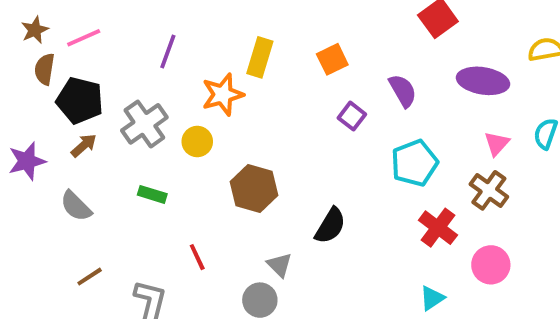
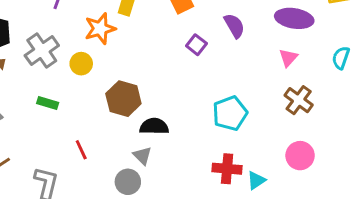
pink triangle: (497, 143) -> (288, 58), moved
cyan pentagon: (414, 163) -> (230, 113), moved
black semicircle: (330, 226) -> (154, 126), moved, turned -120
red cross: (438, 228) -> (227, 169), moved, turned -32

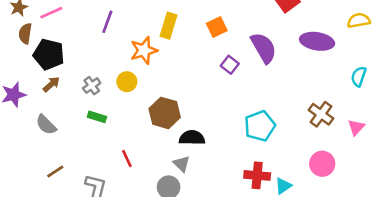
purple semicircle: (234, 26) -> (264, 48), size x1.4
gray cross: (42, 51) -> (92, 86), moved, size x0.6
pink triangle: (288, 58) -> (356, 127), moved

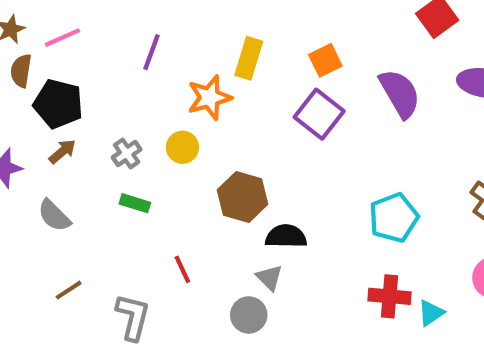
purple square: (230, 65) -> (319, 114), moved, size x1.6

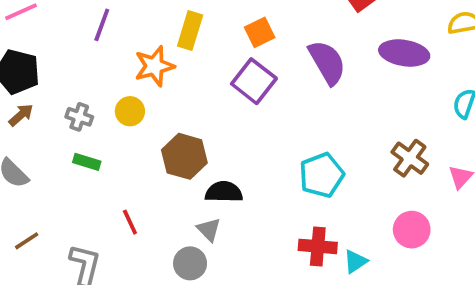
gray cross: (127, 153) -> (79, 117), turned -36

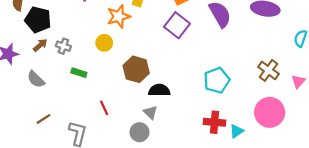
gray cross: (79, 117) -> (63, 46), moved
pink circle: (412, 230) -> (270, 112), size x1.4

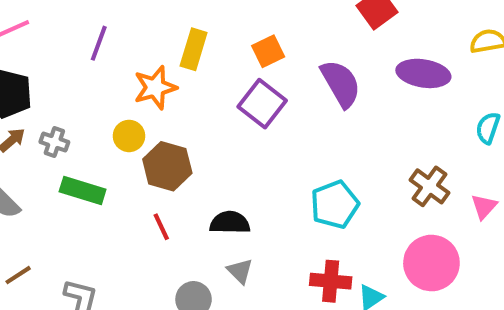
brown hexagon: (136, 69) -> (167, 166), moved
green rectangle: (79, 73) -> (83, 190), size x1.5
red line: (104, 108) -> (161, 227), moved
gray triangle: (151, 112) -> (240, 271), moved

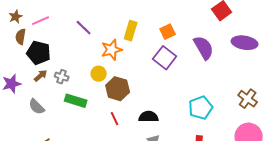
purple line: (99, 43) -> (84, 28), turned -66

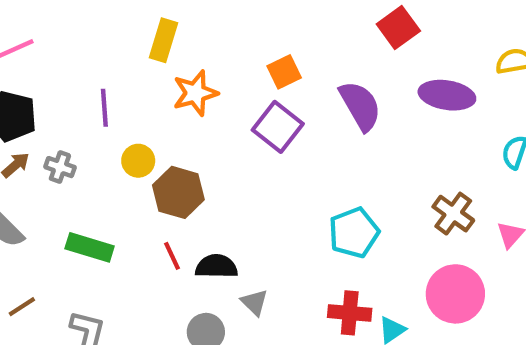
purple line: (84, 28) -> (104, 108), moved, turned 42
yellow rectangle: (131, 31) -> (164, 40), moved
orange star: (112, 50) -> (195, 93), moved
green rectangle: (76, 101) -> (90, 247), moved
black semicircle: (149, 117) -> (216, 266), moved

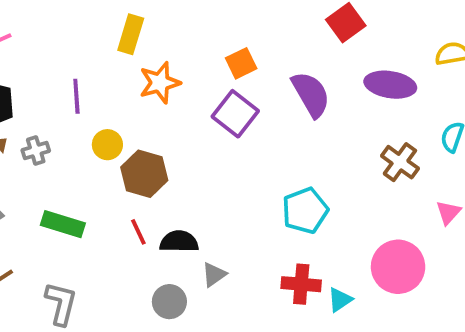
gray cross: (60, 167) -> (36, 151), turned -36
brown cross: (453, 214) -> (400, 162), moved
gray triangle: (254, 302) -> (214, 274), turned 40

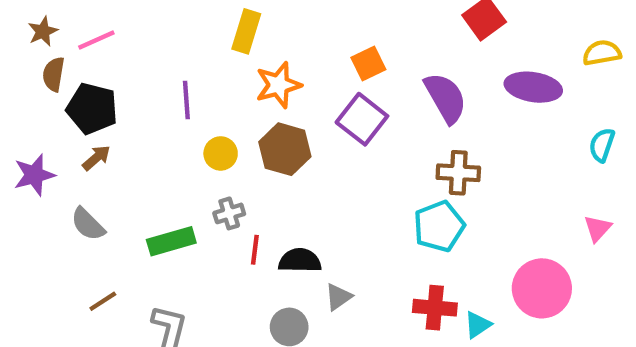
gray cross: (36, 151) -> (229, 213), moved
brown cross: (400, 162) -> (458, 173), moved, turned -33
brown hexagon: (144, 174) -> (285, 149), moved
green rectangle: (63, 224) -> (171, 241), turned -33
red line: (138, 232) -> (255, 250), turned 32

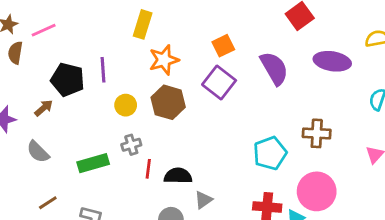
black pentagon: (92, 108) -> (68, 80), moved
brown cross: (458, 173) -> (317, 133), moved
pink circle: (542, 288) -> (317, 191), moved

